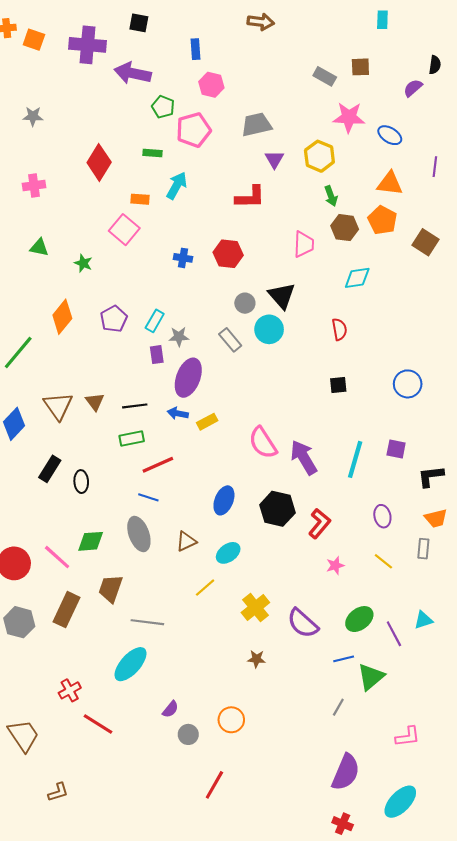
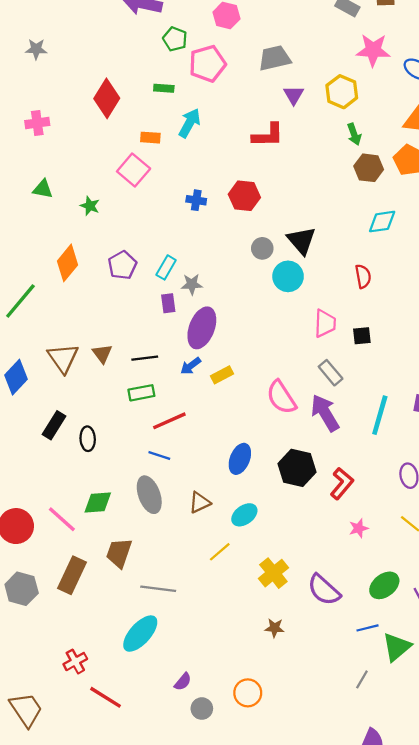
pink trapezoid: (304, 244) -> (325, 323), moved
gray rectangle: (230, 340) -> (331, 373), moved
blue arrow: (178, 413) -> (191, 366), turned -48

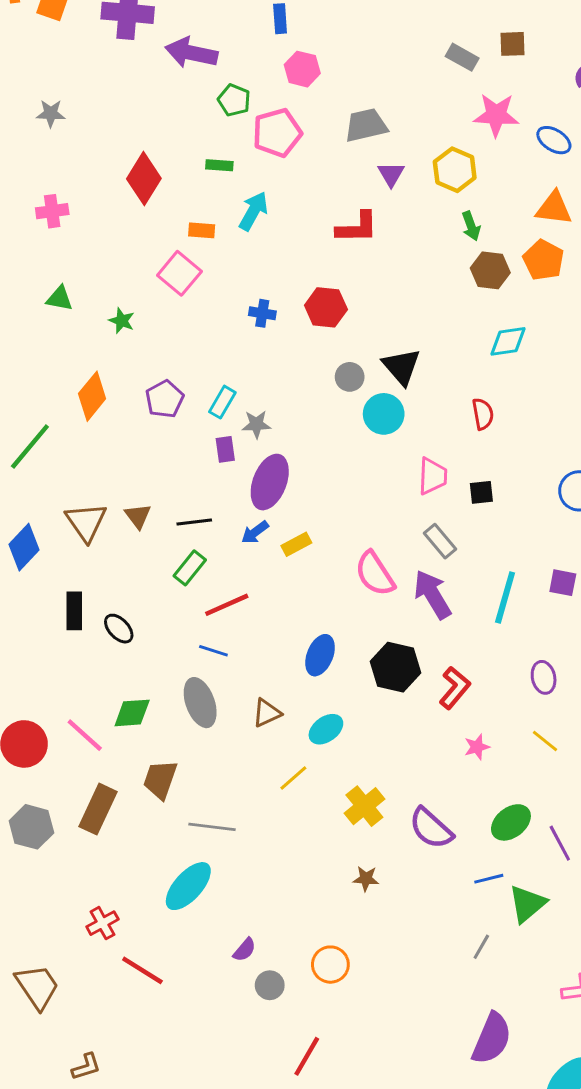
green rectangle: (141, 393) -> (190, 568), turned -40
black rectangle: (54, 425) -> (74, 611), turned -32
black ellipse: (88, 439) -> (119, 629), turned -40

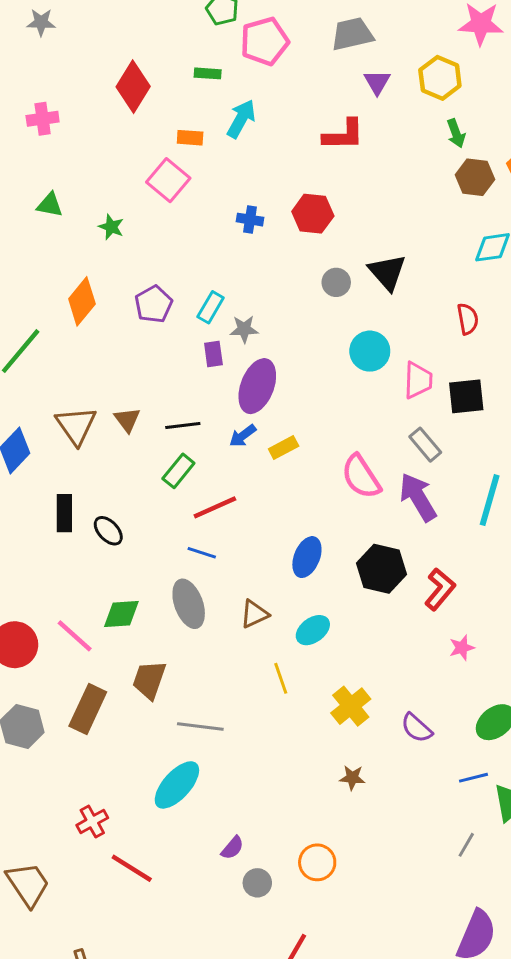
cyan circle: (384, 414) -> (370, 351), moved
black square: (481, 492) -> (466, 396), size x1.5
yellow line: (293, 778) -> (281, 678), turned -68
purple semicircle: (431, 828) -> (417, 728), size x0.7

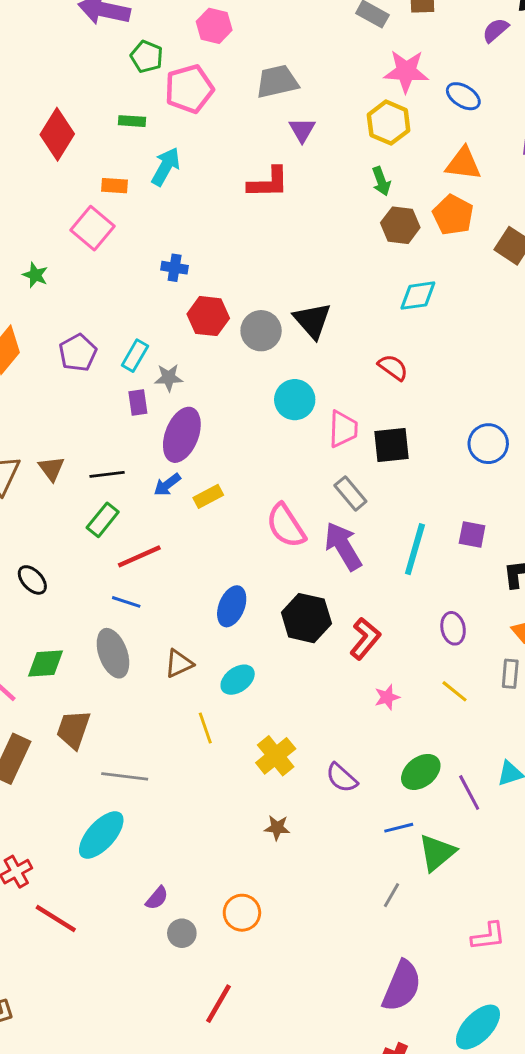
yellow hexagon: (440, 78) -> (389, 123), moved
red hexagon: (313, 214) -> (208, 316), moved
gray circle: (336, 282) -> (261, 331), size x1.4
red semicircle: (468, 319) -> (393, 367), turned -44

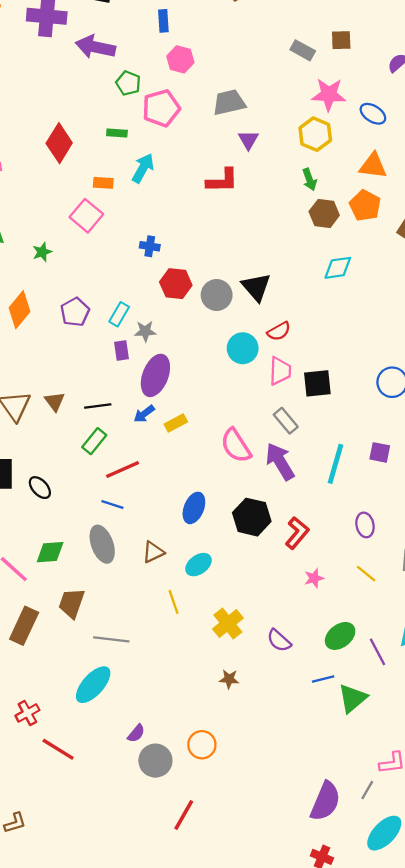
green star: (35, 275) -> (42, 252), turned 30
red semicircle: (393, 367) -> (279, 331), moved, turned 115
gray line: (391, 895) -> (367, 790), moved
gray circle: (182, 933) -> (155, 761), size x1.5

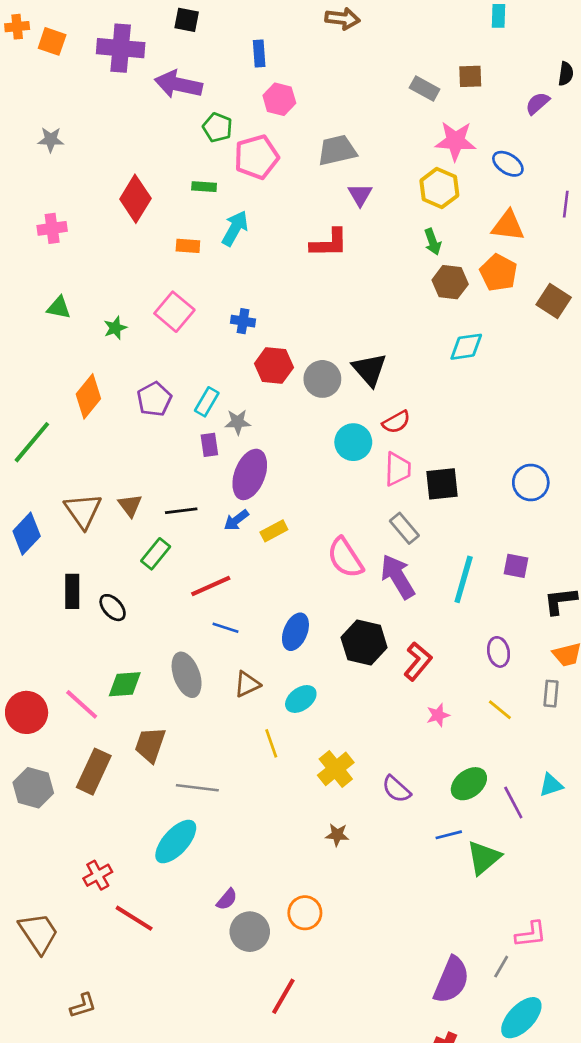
pink square: (86, 216) -> (174, 312), moved
green rectangle: (94, 441) -> (156, 554), moved
blue line: (112, 505) -> (226, 628), moved

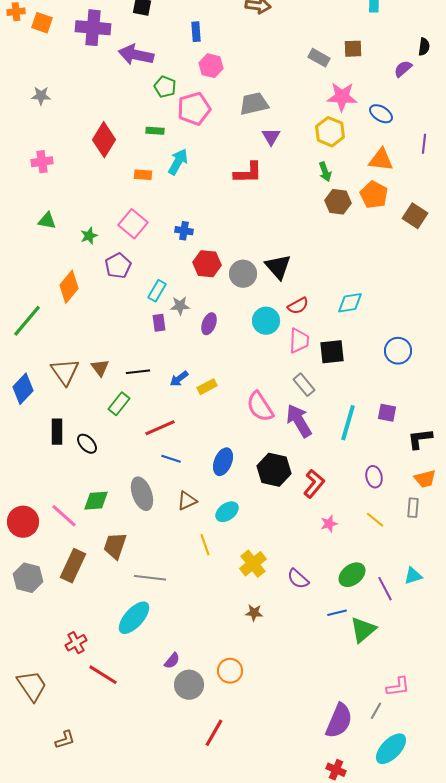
cyan diamond: (466, 347) -> (350, 303), moved
purple pentagon: (154, 399) -> (118, 266), moved
purple ellipse: (250, 474) -> (209, 324), moved, size x0.6

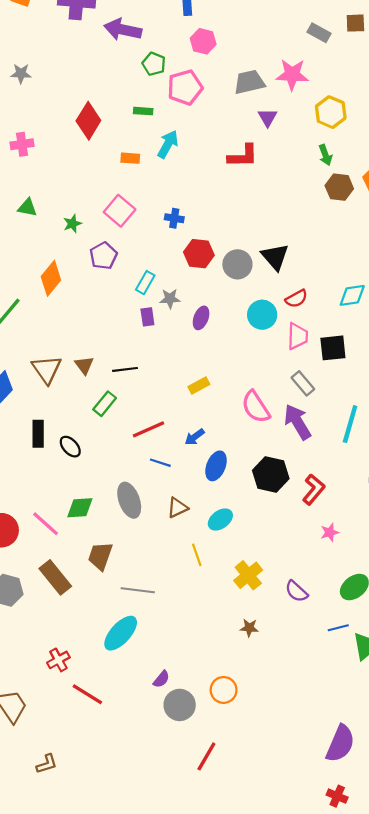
pink star: (342, 97) -> (292, 75), moved
blue arrow: (179, 379) -> (195, 437), moved
brown rectangle: (73, 566) -> (55, 577), turned -64

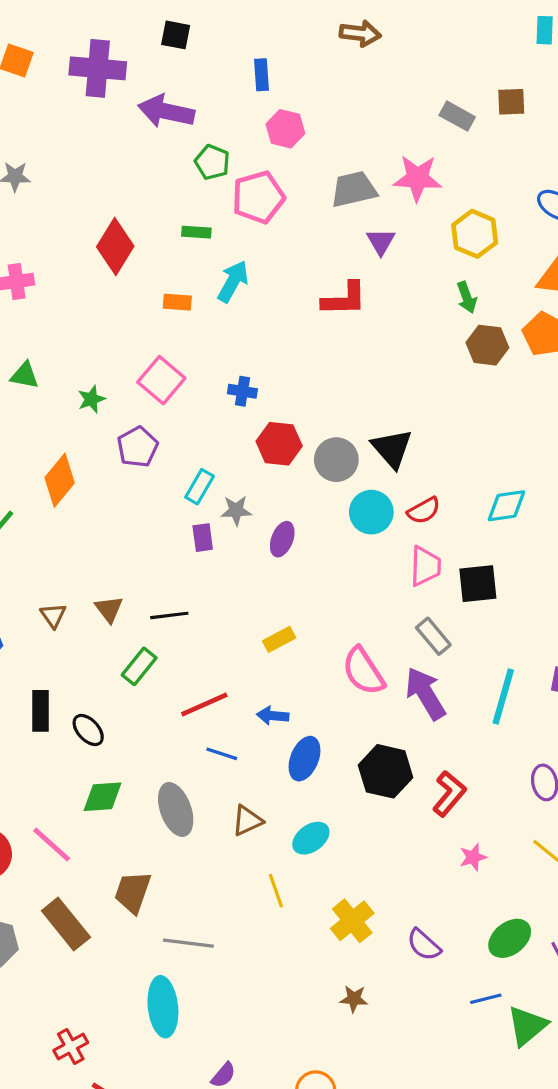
cyan circle: (262, 315) -> (371, 512), moved
brown triangle: (47, 369) -> (53, 615), size x0.6
blue arrow: (195, 437) -> (273, 716), turned 42
green diamond: (80, 508) -> (103, 797), moved
cyan ellipse: (121, 633) -> (163, 1007), turned -48

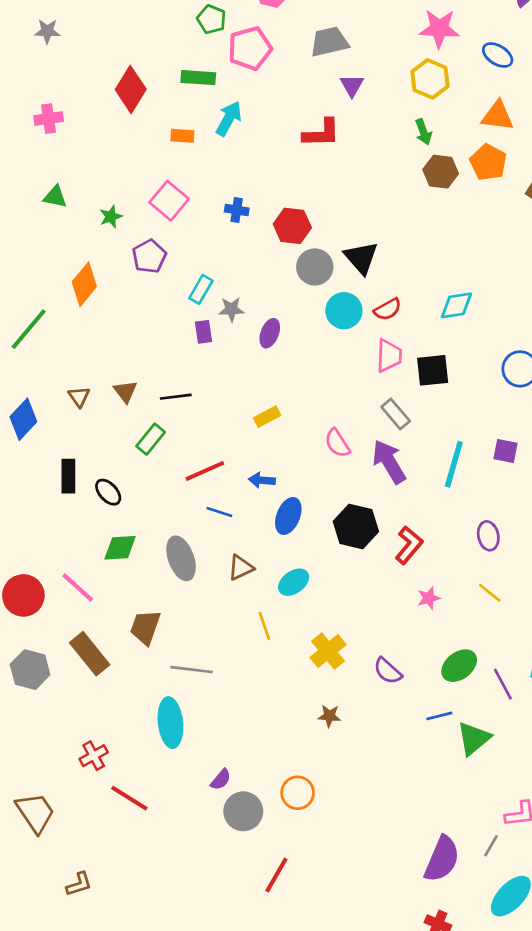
pink star: (417, 178) -> (439, 29), moved
green rectangle: (196, 232) -> (198, 78), size x1.4
red hexagon: (279, 444) -> (292, 226), moved
pink semicircle: (363, 671) -> (337, 443), size x0.7

